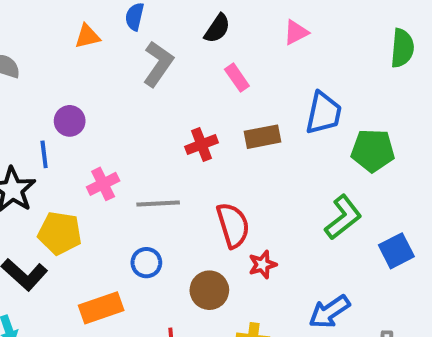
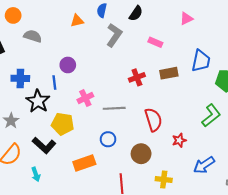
black semicircle: (217, 28) -> (136, 13), moved
pink rectangle: (237, 78) -> (155, 42), turned -32
red star: (263, 265) -> (179, 140), moved

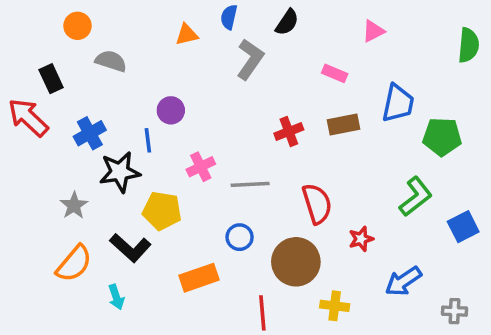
pink rectangle: (155, 42) -> (335, 73), moved
blue cross: (20, 78) -> (90, 133), turned -30
black star: (38, 101) -> (120, 172), turned 30
brown circle: (141, 154) -> (296, 262), size x1.4

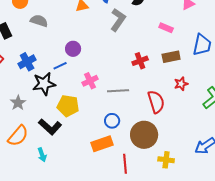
blue line: (148, 140) -> (60, 66), turned 72
red star: (361, 239) -> (181, 84), moved
orange rectangle: (199, 278) -> (102, 144), moved

